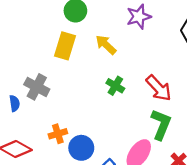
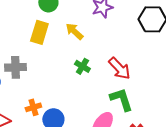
gray cross: (37, 87) -> (15, 67), turned -30
green L-shape: (161, 124) -> (121, 99), turned -40

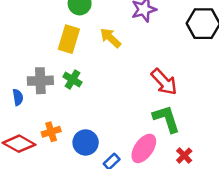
green cross: (82, 66) -> (72, 79), moved
orange cross: (33, 107) -> (51, 132), moved

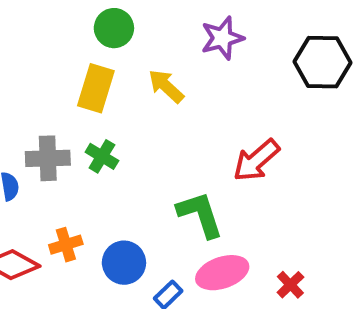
red arrow: (164, 82) -> (256, 160), turned 92
green L-shape: (166, 119) -> (200, 215), moved
pink ellipse: (144, 148) -> (222, 273), turned 36

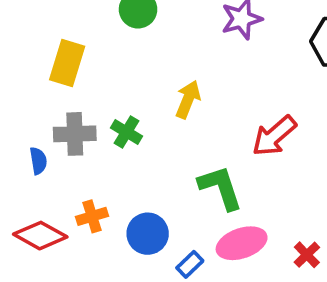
yellow arrow: (166, 86) -> (188, 99), moved, turned 69
yellow rectangle: (96, 88) -> (67, 63), moved

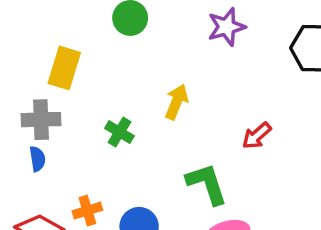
gray cross: (75, 134) -> (41, 120), moved
red arrow: (274, 136) -> (257, 136), size x0.7

